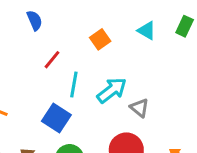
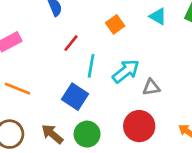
gray triangle: (139, 108) -> (151, 87), turned -48

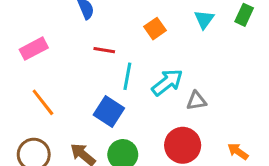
cyan triangle: (158, 16) -> (204, 19), turned 36
red line: (71, 43) -> (104, 50), turned 60
orange line: (17, 89) -> (43, 102), turned 30

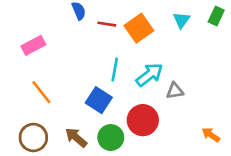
orange square: (155, 29) -> (139, 28), size x1.5
red line: (104, 50) -> (107, 24), moved
red circle: (183, 145) -> (143, 120), moved

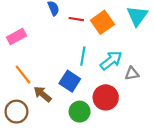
cyan triangle: (181, 20) -> (137, 16), size x1.5
brown arrow: (76, 138) -> (43, 94), moved

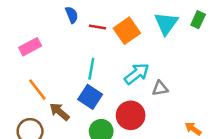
cyan line: (83, 56) -> (91, 69), moved

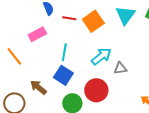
pink rectangle: (30, 47) -> (37, 34), moved
orange line: (37, 90) -> (14, 56), moved

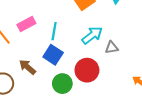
pink rectangle: (37, 34) -> (26, 24), moved

